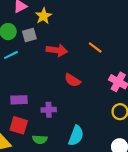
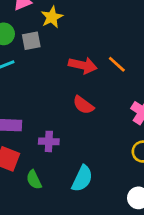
red arrow: (57, 50) -> (83, 65), moved
green semicircle: (40, 139) -> (34, 180), turned 56

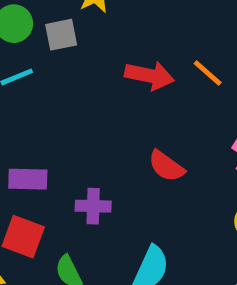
red semicircle: (83, 105) -> (166, 166), moved

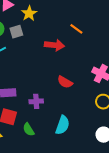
orange line: (208, 73) -> (76, 29), moved

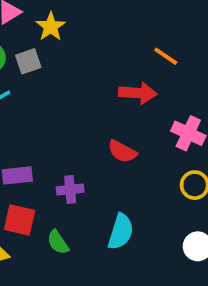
orange line: (76, 29) -> (166, 56), moved
red arrow: (54, 45) -> (138, 93), moved

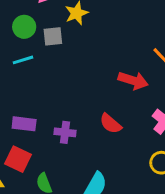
purple cross: (70, 190) -> (65, 132), moved

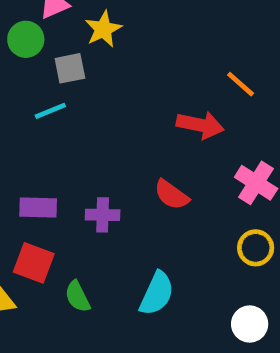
green circle: (24, 27) -> (26, 39), moved
cyan line: (23, 60) -> (50, 111), moved

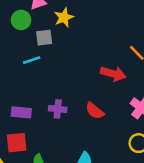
purple cross: (103, 215) -> (58, 109), moved
red square: (34, 263) -> (17, 143), turned -30

